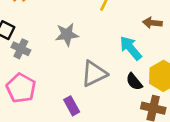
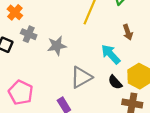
brown arrow: (152, 23) -> (128, 32), turned -112
gray cross: (21, 49) -> (29, 34), moved

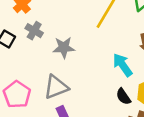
gray triangle: (81, 77) -> (56, 87), moved

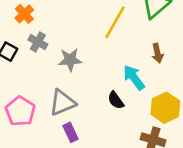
black semicircle: (123, 97) -> (116, 100), moved

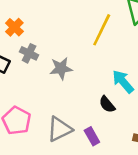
gray triangle: (62, 103) -> (60, 129), moved
purple rectangle: (71, 132) -> (92, 136), moved

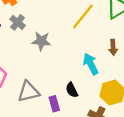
black semicircle: (107, 104) -> (72, 90), moved

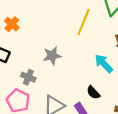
gray cross: (18, 22) -> (28, 77), moved

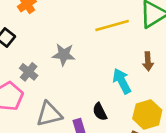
yellow line: (84, 22) -> (112, 26), turned 36

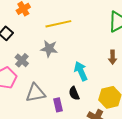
yellow line: (112, 26) -> (58, 24), moved
cyan arrow: (122, 81) -> (81, 71), moved

